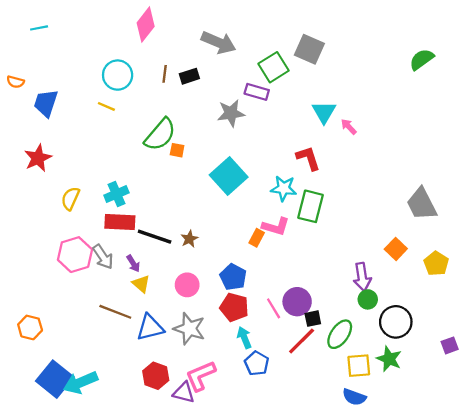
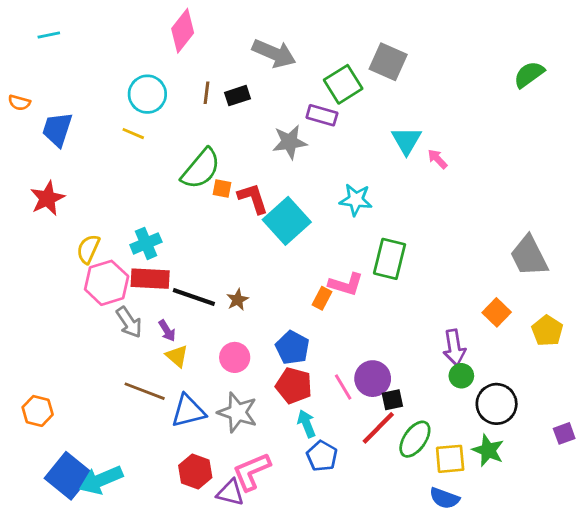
red L-shape: (308, 158) -> (253, 198), moved
cyan star: (284, 188) -> (356, 200), moved
pink hexagon: (75, 255) -> (107, 283), moved
green ellipse: (340, 334) -> (415, 439), moved

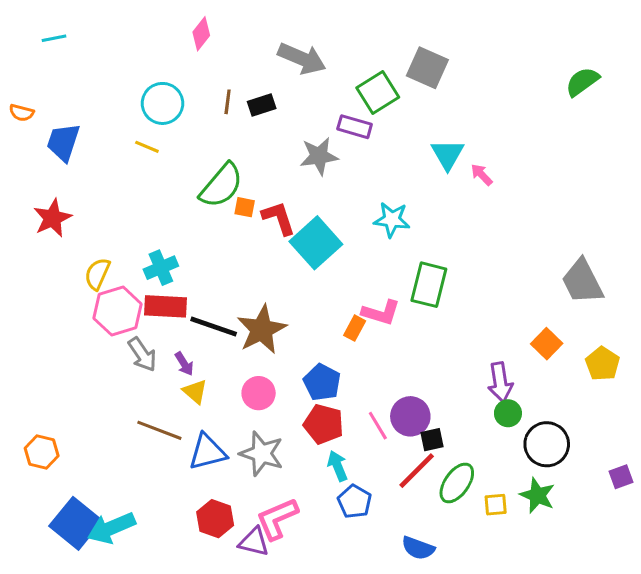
pink diamond: (183, 31) -> (201, 34), size x0.7
brown star: (237, 300) -> (262, 330), size x2.0
yellow square: (450, 459) -> (496, 505), size x0.7
blue semicircle: (444, 498) -> (418, 548), moved

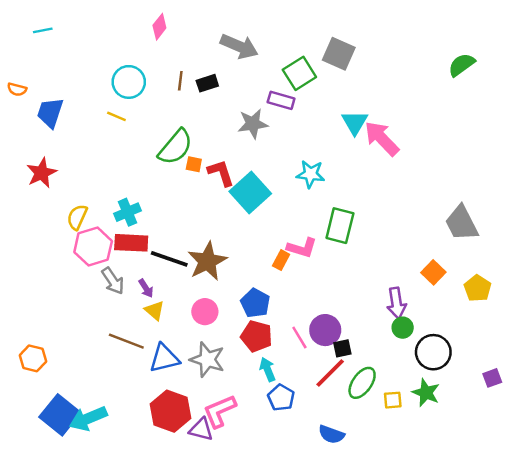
pink arrow: (482, 175) -> (382, 138), size x2.0
red hexagon: (215, 519) -> (170, 411), size x1.4

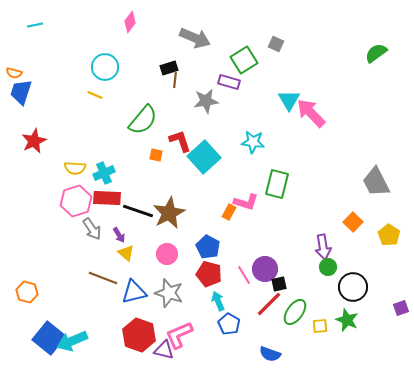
gray square: (339, 54) -> (276, 44), size x0.6
brown line: (180, 81) -> (175, 80), moved
blue trapezoid: (50, 113) -> (21, 92), moved
orange square: (194, 164) -> (156, 155), moved
yellow semicircle: (77, 217) -> (75, 168), moved, turned -110

